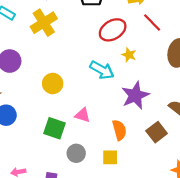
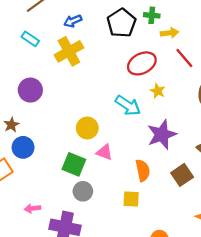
yellow circle: (53, 83) -> (87, 128), moved
gray circle: (76, 153) -> (83, 191), moved

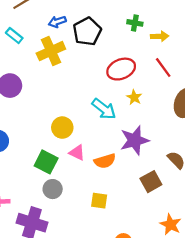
black pentagon: (121, 23) -> (87, 31), moved
yellow arrow: (170, 33) -> (160, 36), moved
orange semicircle: (143, 170) -> (105, 161), moved, turned 80

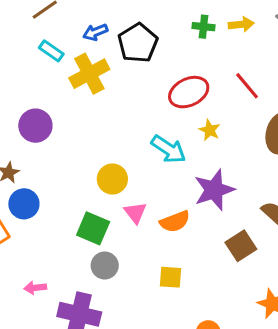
cyan rectangle: (14, 36) -> (51, 51), moved
yellow arrow: (160, 36) -> (241, 24), moved
pink triangle: (77, 153) -> (135, 213), turned 30

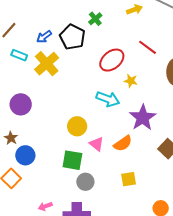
green cross: (203, 27) -> (95, 19), moved, turned -32

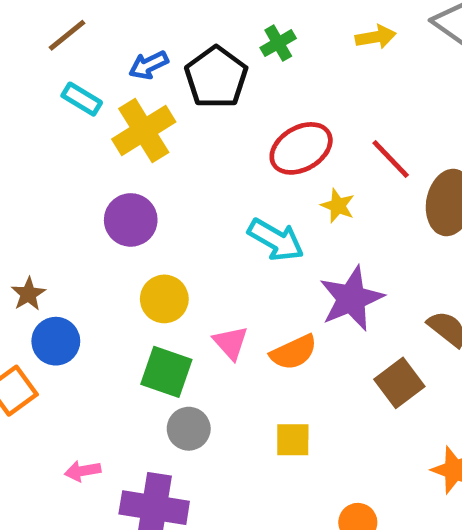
red line: (148, 47) -> (391, 159), moved
purple circle: (21, 104) -> (131, 220), moved
yellow circle: (77, 126) -> (164, 299), moved

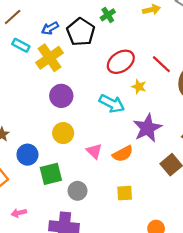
purple circle: (131, 220) -> (61, 96), moved
blue circle: (56, 341) -> (27, 155), moved
green square: (166, 372) -> (51, 174), moved, turned -30
pink arrow: (83, 471) -> (19, 213), moved

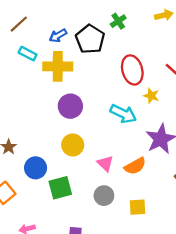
yellow cross: (50, 58) -> (58, 66), turned 36
red ellipse: (121, 62) -> (132, 70), turned -72
gray circle: (78, 191) -> (104, 196), moved

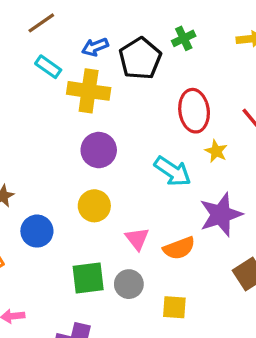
green square: (60, 188) -> (88, 278), moved

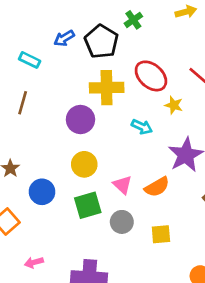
brown line: (41, 23) -> (23, 103), moved, turned -30
yellow cross: (89, 91) -> (107, 88), moved
red ellipse: (194, 111) -> (151, 76), turned -32
cyan arrow: (173, 171) -> (142, 127), size x0.7
green square: (88, 278) -> (88, 205), moved

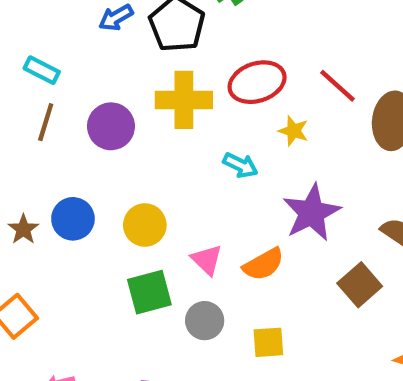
cyan rectangle: (30, 60) -> (42, 70), moved
red ellipse: (151, 76) -> (257, 82), turned -60
purple circle: (80, 119) -> (111, 126), moved
blue circle: (42, 192) -> (73, 219), moved

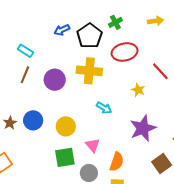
red ellipse: (257, 82) -> (125, 52), moved
cyan arrow: (240, 165) -> (104, 108), moved
orange semicircle: (263, 264) -> (117, 162), moved, turned -48

